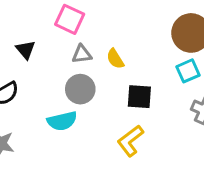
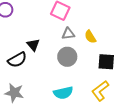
black triangle: (26, 50) -> (33, 45), moved
cyan semicircle: (62, 121) -> (63, 93), moved

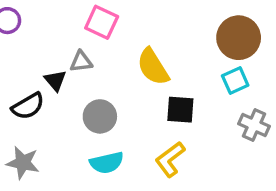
gray triangle: (68, 34) -> (81, 62), moved
yellow semicircle: (90, 37) -> (153, 67), size x1.6
gray circle: (67, 57) -> (100, 116), moved

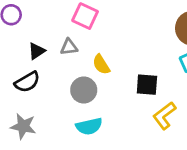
yellow semicircle: (153, 67) -> (101, 64), moved, size x0.7
black triangle: (55, 80) -> (37, 51), moved, turned 36
yellow L-shape: (170, 159) -> (164, 116), moved

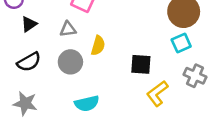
black triangle: (37, 51) -> (29, 24), moved
yellow semicircle: (101, 64) -> (98, 46), turned -132
gray circle: (84, 90) -> (70, 62), moved

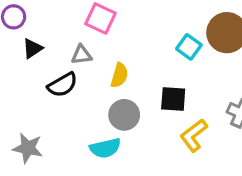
cyan square: (181, 43) -> (189, 47), moved, turned -30
black semicircle: (29, 62) -> (63, 85), moved
gray circle: (70, 62) -> (124, 115), moved

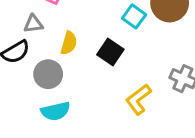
black square: (173, 99) -> (110, 52), moved, turned 30
gray circle: (124, 115) -> (48, 74), moved

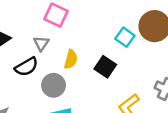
gray triangle: (33, 24) -> (41, 43), turned -49

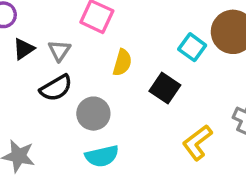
gray triangle: (41, 43) -> (59, 51), moved
yellow semicircle: (71, 59) -> (122, 62), moved

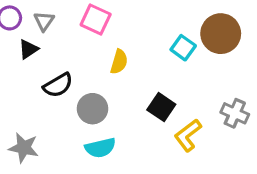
gray triangle: (59, 51) -> (44, 21), moved
black square: (165, 88) -> (161, 107), moved

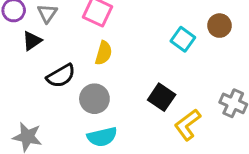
brown circle: (221, 34) -> (219, 26), size x0.6
yellow semicircle: (119, 62) -> (104, 53), moved

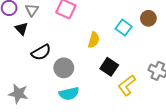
black triangle: (32, 41) -> (21, 29), turned -40
yellow semicircle: (104, 53) -> (94, 40), moved

